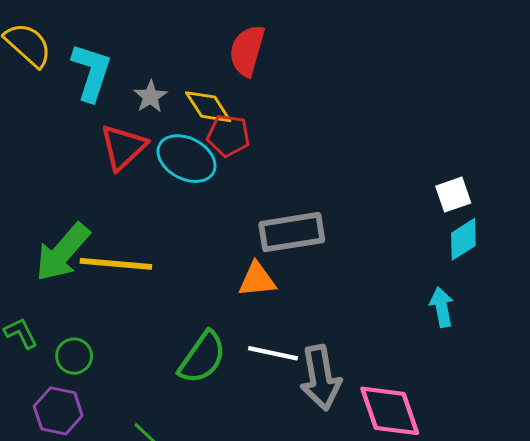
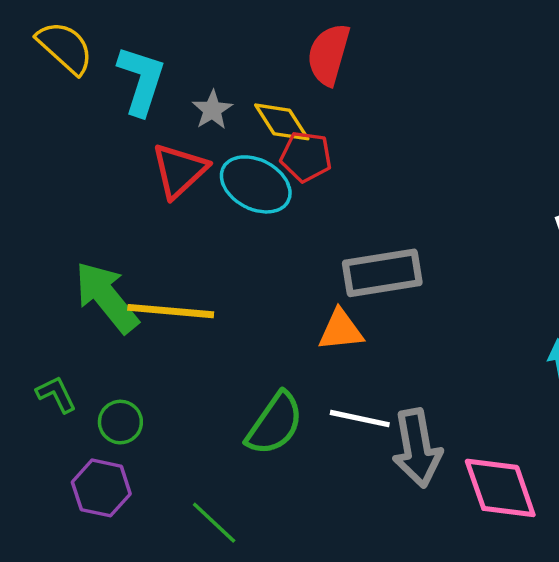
green arrow: (63, 252) -> (107, 297), turned 100

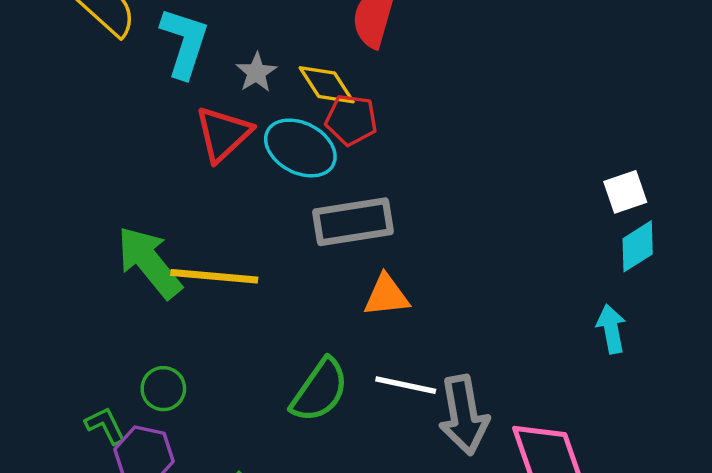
gray rectangle: (382, 273) -> (353, 222), moved
green L-shape: (56, 394) -> (105, 425), moved

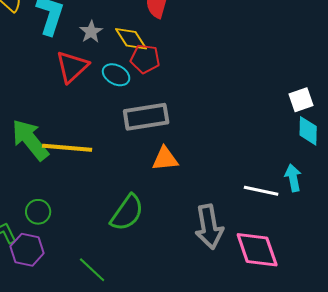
cyan ellipse: (300, 148) -> (116, 75), size x0.7
cyan diamond: (638, 246) -> (308, 131), turned -56
white line: (406, 385) -> (261, 191), moved

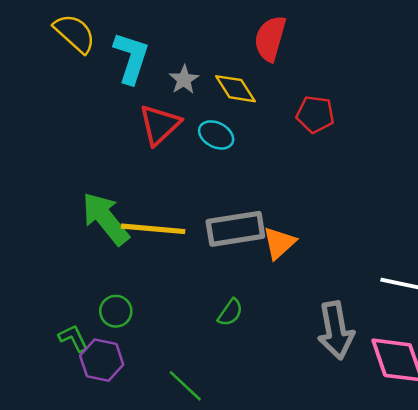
red pentagon: (145, 59) -> (315, 114), moved
gray rectangle: (146, 117) -> (235, 229), moved
orange triangle: (165, 159) -> (279, 243), turned -36
green semicircle: (127, 213) -> (230, 312), size x0.6

